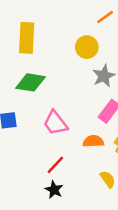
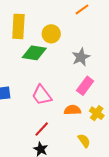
yellow circle: (87, 47) -> (51, 34), moved
green diamond: (31, 82) -> (34, 53), moved

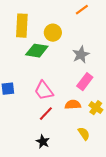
red line: (42, 129) -> (46, 114), moved

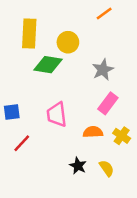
pink trapezoid: (44, 91) -> (57, 115), turned 30
red line: (46, 114) -> (22, 143), moved
black star: (43, 142) -> (78, 166), moved

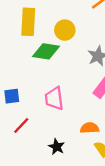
orange semicircle: (93, 132) -> (90, 128), moved
black star: (78, 166) -> (57, 147), moved

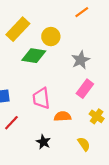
yellow rectangle: (28, 22) -> (18, 29), turned 40
orange semicircle: (90, 128) -> (63, 116), moved

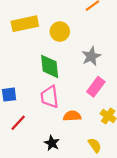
yellow rectangle: (18, 29) -> (25, 24), turned 35
green diamond: (34, 56) -> (50, 66), moved, turned 75

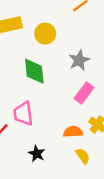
pink trapezoid: (50, 97) -> (23, 114), moved
orange semicircle: (72, 116) -> (73, 132), moved

